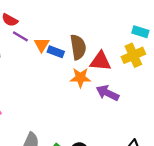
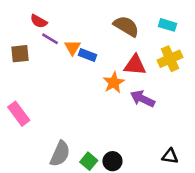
cyan rectangle: (140, 32) -> (167, 25), moved
brown semicircle: (78, 47) -> (126, 26), moved, turned -50
orange star: (80, 78) -> (114, 82), turned -30

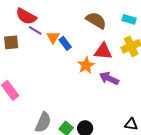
red semicircle: (39, 21) -> (26, 16), size x1.5
blue rectangle: (87, 55) -> (65, 43), turned 32

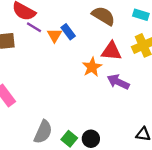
blue rectangle: (65, 43) -> (68, 32), moved

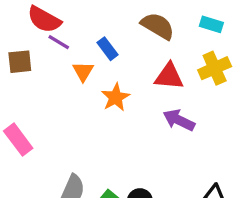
orange triangle: (54, 35) -> (83, 71), moved
orange star: (92, 67) -> (116, 97), moved

